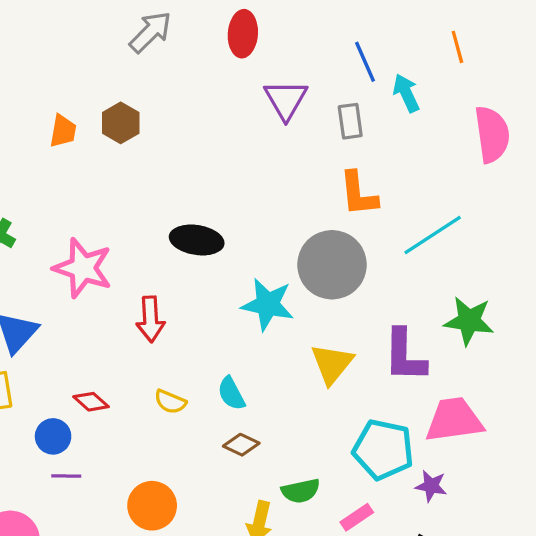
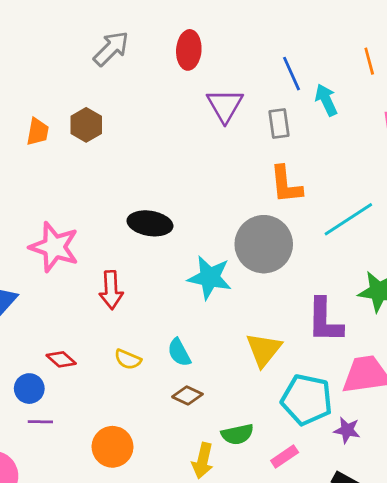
yellow triangle: (332, 364) -> (264, 350), moved

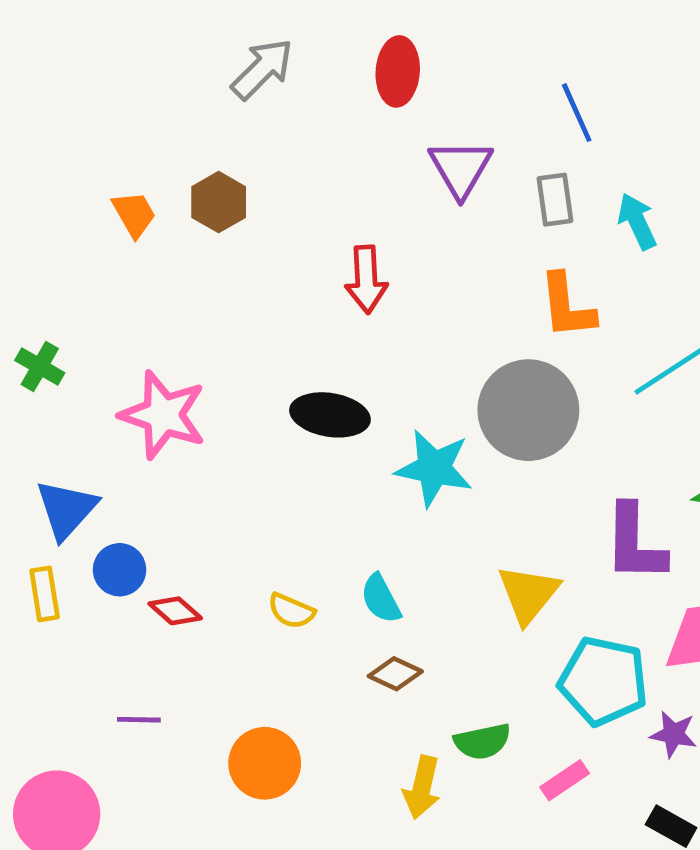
cyan arrow: (326, 100) -> (637, 221), moved
orange trapezoid: (38, 132) -> (134, 214), turned -40
black ellipse: (150, 223) -> (330, 415), moved
red arrow: (111, 290) -> (366, 279), moved
blue circle: (29, 389) -> (120, 570), moved

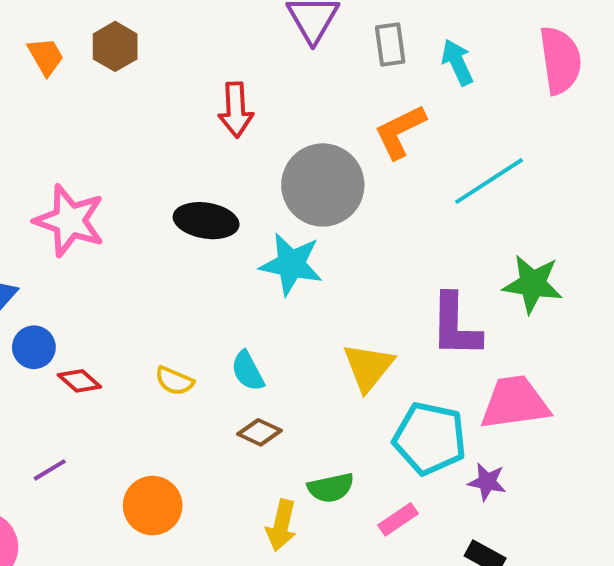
orange L-shape: (567, 306) -> (400, 132), turned 70
gray circle: (528, 410) -> (323, 185), moved
purple line: (139, 720) -> (50, 470), turned -32

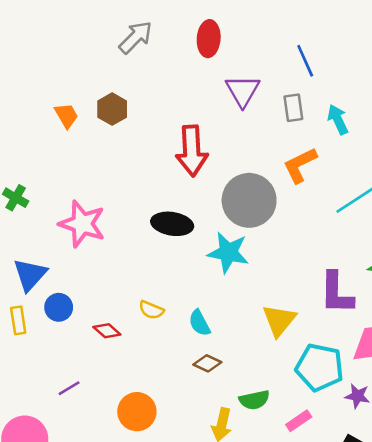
red arrow: (236, 110) -> (192, 151), size x1.4
red diamond: (79, 381) -> (107, 331), moved
yellow semicircle: (174, 381) -> (151, 310), moved

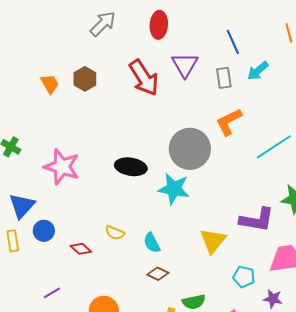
cyan arrow: (338, 119) -> (258, 71), moved, turned -105
red arrow: (192, 151) -> (144, 78), moved, turned -30
purple L-shape: (336, 293) -> (257, 220), turned -81
cyan pentagon: (320, 367) -> (244, 277), size x0.6

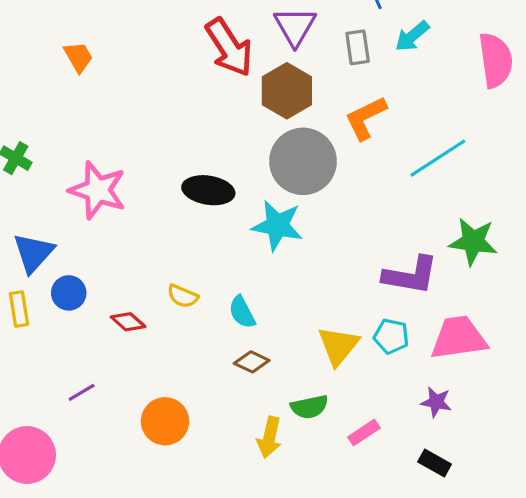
brown hexagon: (85, 79) -> (287, 91), moved, size x1.4
yellow triangle: (213, 241) -> (338, 346), moved
cyan pentagon: (244, 277) -> (391, 336), moved

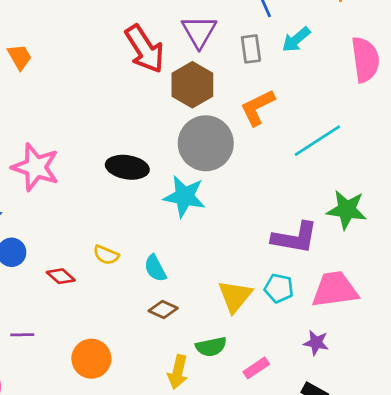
purple line: (82, 392) -> (22, 335), turned 30

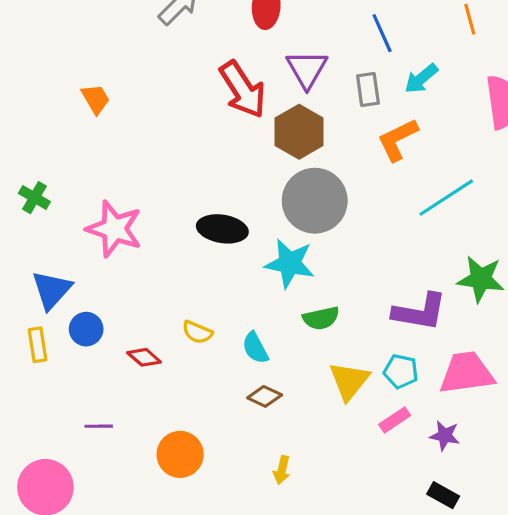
orange L-shape: (258, 107) -> (398, 140), moved
green semicircle: (211, 347) -> (321, 318), moved
pink rectangle: (256, 368) -> (395, 420), moved
yellow arrow: (178, 372) -> (282, 470), size x0.7

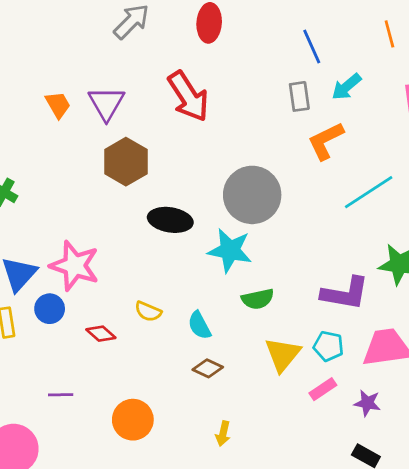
purple triangle: (307, 69) -> (106, 103), moved
brown hexagon: (299, 132) -> (126, 162), moved
pink star: (114, 229) -> (75, 266), moved

